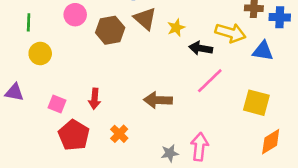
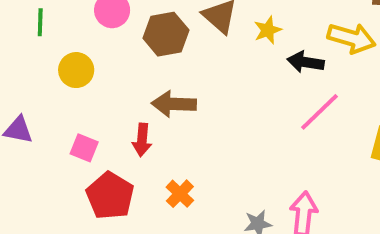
yellow circle: (40, 54) -> (76, 70), moved
brown arrow: (158, 100) -> (174, 104), moved

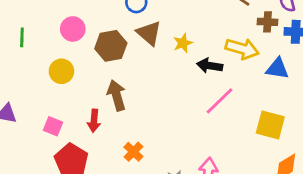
yellow circle: (76, 70) -> (61, 71), moved
brown arrow: (174, 104) -> (117, 95), turned 72
orange cross: (180, 194) -> (133, 152), moved

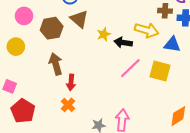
yellow star: (183, 43) -> (104, 34), moved
red arrow: (94, 121) -> (71, 82), moved
yellow square: (270, 125) -> (160, 71), moved

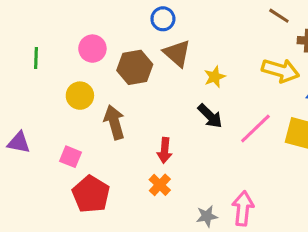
black arrow: (123, 42) -> (210, 116), moved, turned -144
brown arrow: (56, 64) -> (114, 122), moved

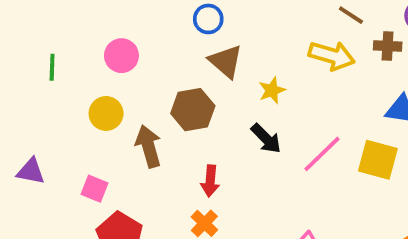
brown hexagon: (135, 67) -> (193, 110), moved
yellow arrow: (280, 71) -> (332, 56), moved

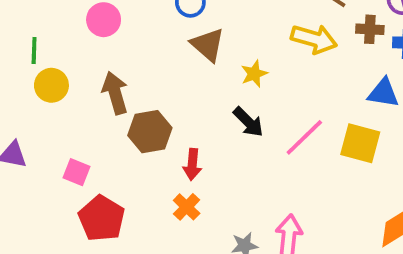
pink circle: (121, 56) -> (104, 20), moved
brown hexagon: (193, 110) -> (150, 132), moved
yellow circle: (106, 113) -> (51, 85), moved
brown arrow: (148, 146) -> (115, 93), moved

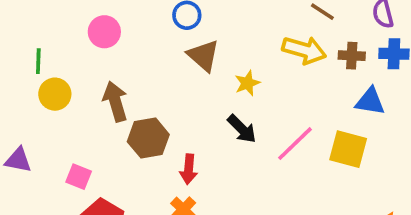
brown cross: (370, 29) -> (352, 56), moved

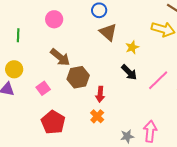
yellow circle: (55, 94) -> (14, 69), moved
brown arrow: (115, 101) -> (60, 57), turned 145
pink square: (79, 177) -> (43, 88), moved, turned 32

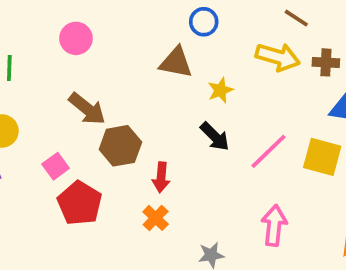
blue circle: (99, 10) -> (204, 22), moved
brown triangle: (108, 32) -> (176, 62), turned -30
red pentagon: (53, 122) -> (80, 203), moved
pink arrow: (150, 131) -> (274, 225), moved

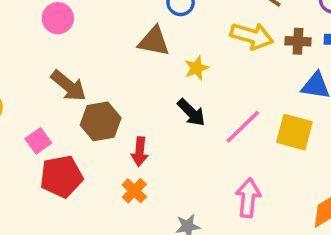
red pentagon: (80, 203) -> (61, 177), turned 30

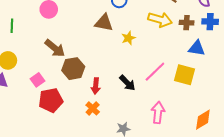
black arrow: (191, 112) -> (127, 83), moved

